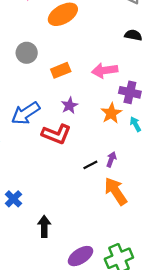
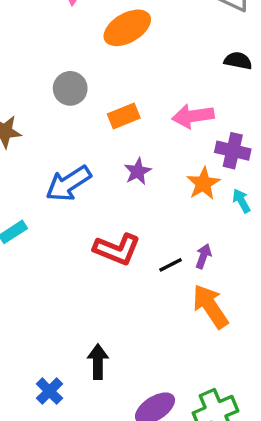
red L-shape: (56, 134) -> (117, 249), moved
blue cross: (13, 199) -> (49, 391), moved

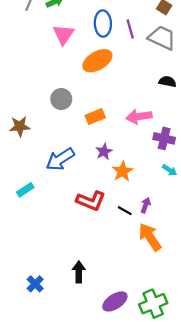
orange star: (203, 184) -> (123, 171), moved
cyan arrow: (241, 201) -> (170, 170), turned 152
black line: (171, 265) -> (125, 211), turned 56
blue cross: (49, 391) -> (35, 284), moved

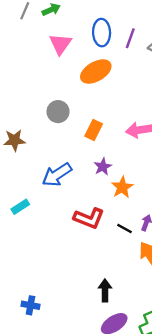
purple line: (130, 29) -> (130, 38), turned 36
orange rectangle: (95, 117) -> (94, 130), turned -42
black arrow: (79, 272) -> (105, 290), moved
blue cross: (35, 284) -> (31, 305), turned -35

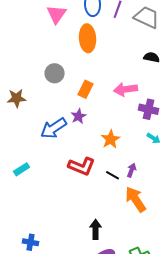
orange ellipse: (96, 72) -> (88, 38), turned -64
purple star: (103, 167) -> (79, 116), moved
cyan rectangle: (20, 207) -> (22, 169), moved

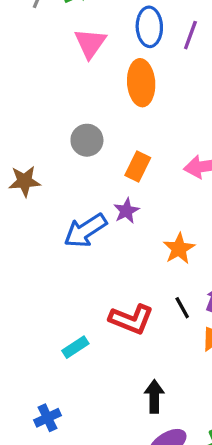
red L-shape: (82, 166) -> (131, 319), moved
cyan rectangle: (22, 169) -> (75, 347), moved
black line: (113, 175) -> (182, 308), turned 32
blue cross: (31, 242) -> (48, 418), turned -35

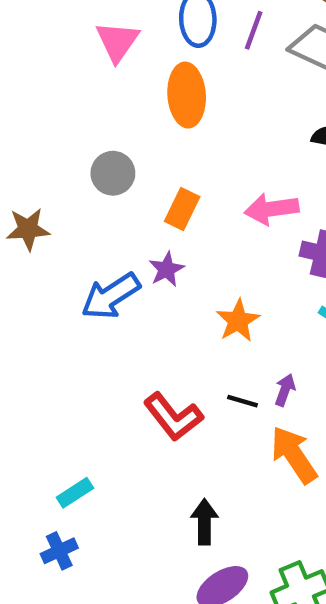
black line: (182, 308) -> (242, 401), turned -45
red L-shape: (131, 319) -> (173, 417), turned 30
cyan rectangle: (75, 347) -> (75, 493), moved

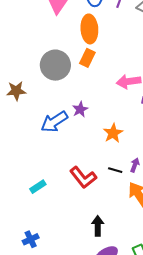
gray circle: (113, 173) -> (55, 65), size x1.5
orange rectangle: (182, 209) -> (87, 58), moved
cyan rectangle: (75, 493) -> (38, 187), moved

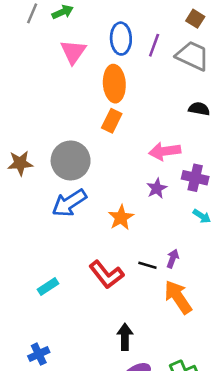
gray circle: (55, 65) -> (71, 161), moved
purple star: (80, 109) -> (157, 188), moved
orange star: (113, 133) -> (121, 218), moved

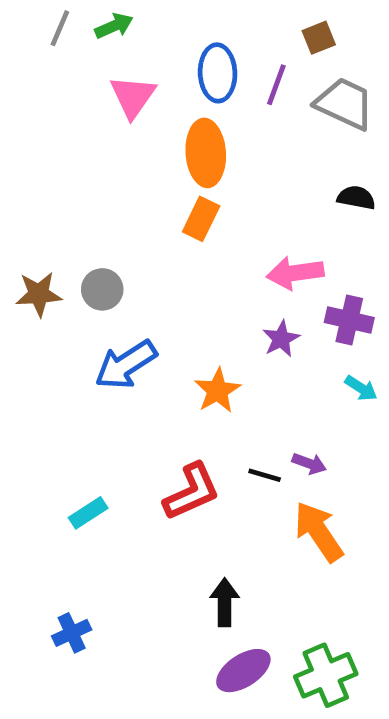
brown square: (195, 19) -> (319, 38), moved, turned 36
gray circle: (71, 161) -> (102, 289), moved, size x0.6
purple arrow: (173, 259) -> (309, 463), turned 90
red L-shape: (106, 275) -> (192, 492), turned -76

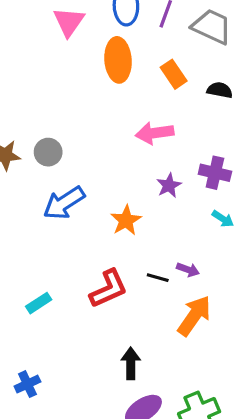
orange rectangle: (201, 219) -> (174, 74), moved, turned -60
pink arrow: (295, 273) -> (155, 133), moved
orange arrow: (319, 532) -> (194, 316), turned 69

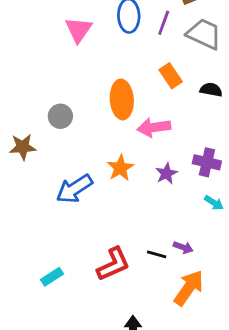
orange ellipse: (118, 60) -> (122, 99), moved
gray circle: (48, 152) -> (60, 116), moved
orange star: (126, 220) -> (120, 168), moved

